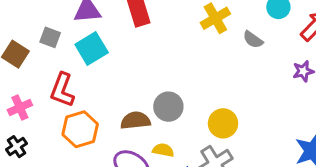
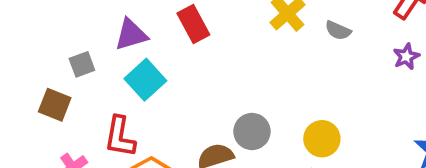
gray square: (50, 37) -> (82, 64), moved, turned -30

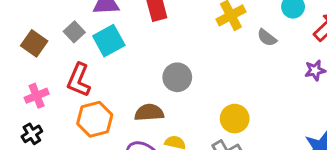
gray square: (82, 64) -> (74, 32), moved, turned -36
gray circle: (252, 131) -> (177, 77), moved

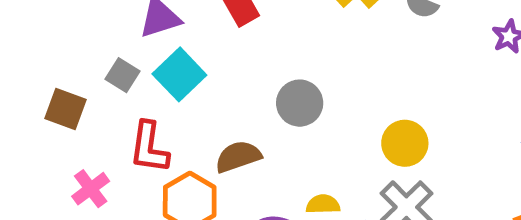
brown semicircle: (149, 113) -> (238, 157), moved

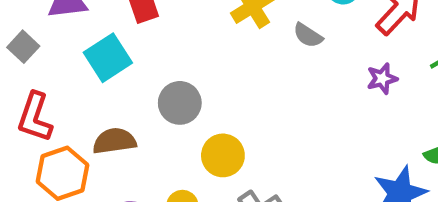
cyan square: (179, 74) -> (108, 58), moved
yellow circle: (405, 143) -> (223, 155), moved

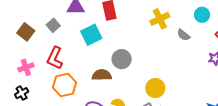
brown semicircle: (114, 141) -> (102, 75), moved
yellow circle: (223, 155) -> (155, 88), moved

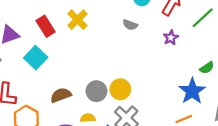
yellow cross: (160, 19) -> (77, 20), moved
gray circle: (122, 59) -> (96, 91), moved

